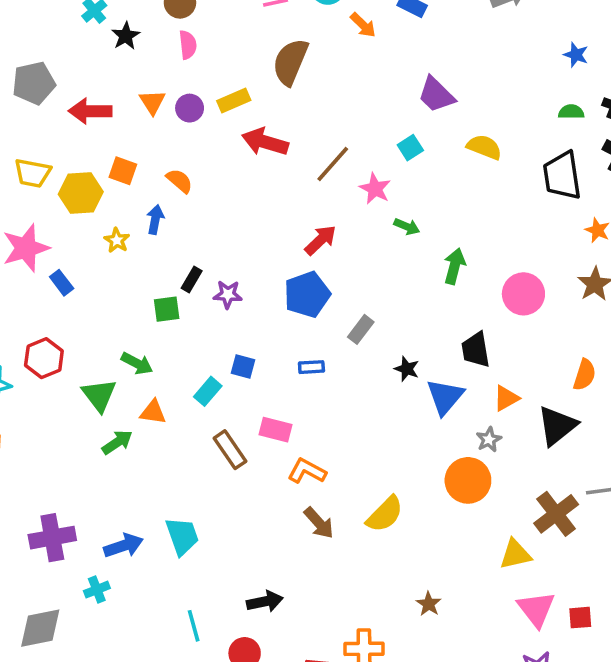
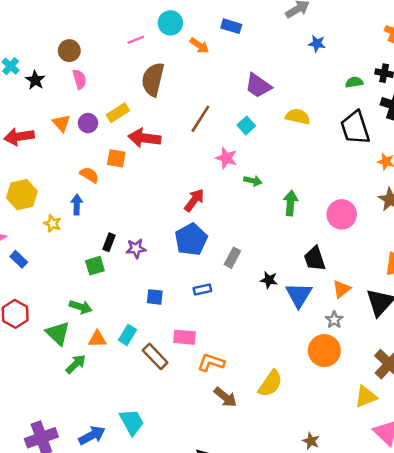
blue star: (576, 55) -> (317, 44), moved
brown line: (333, 164) -> (200, 119), moved
orange square: (123, 171) -> (116, 158), moved
cyan rectangle: (208, 391) -> (127, 335), moved

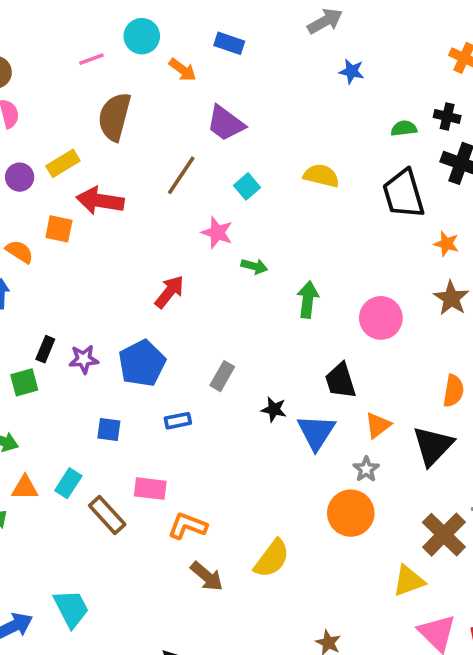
purple trapezoid: (258, 86) -> (226, 123), moved
blue pentagon: (191, 239) -> (142, 363), moved

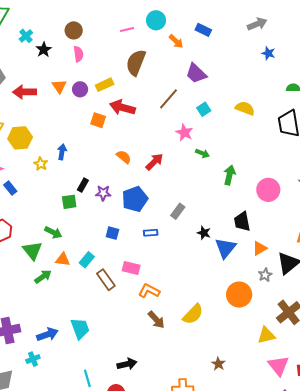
orange semicircle: (19, 252) -> (124, 157), moved
gray star: (366, 469) -> (265, 275), moved

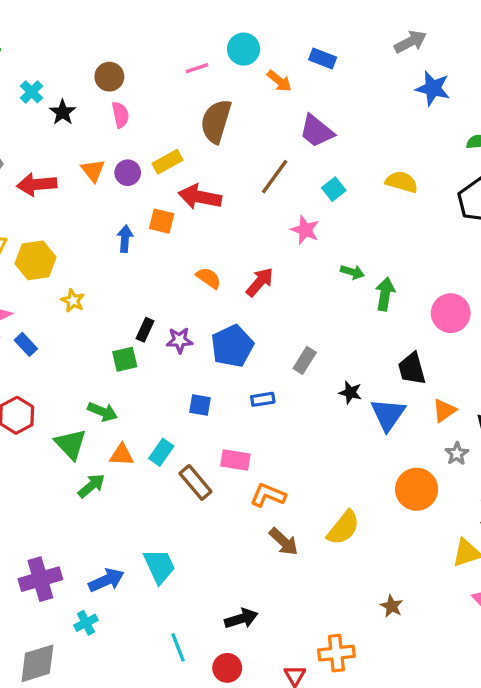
blue star: (268, 53) -> (433, 88), size x1.5
blue arrow: (62, 152) -> (125, 239), moved
green arrow: (202, 153) -> (352, 272), moved

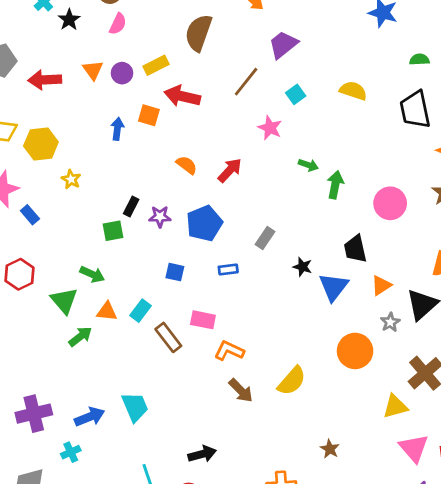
pink semicircle: (120, 115) -> (118, 24), turned 35
purple trapezoid: (317, 131) -> (283, 45), turned 100

